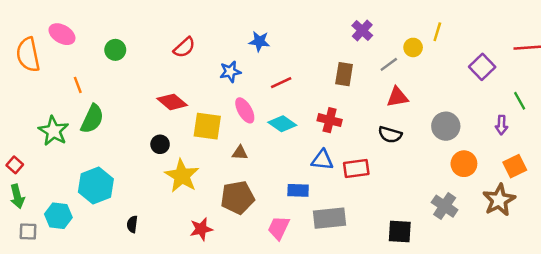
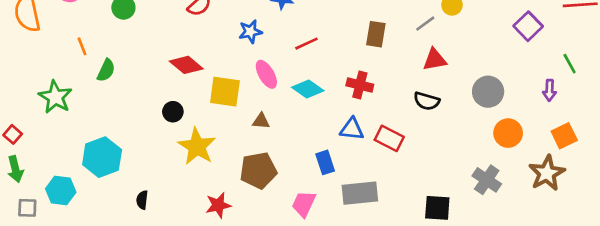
green semicircle: (92, 119) -> (106, 70), moved, size x0.7
red rectangle: (356, 169) -> (389, 138), turned 35
blue rectangle: (298, 190) -> (325, 162), turned 70

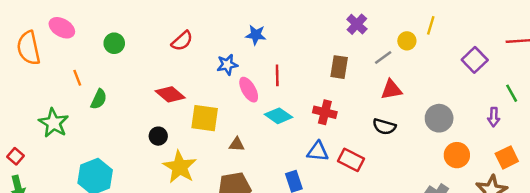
red line: (306, 44) -> (277, 75), turned -66
pink ellipse: (266, 74) -> (249, 90), moved

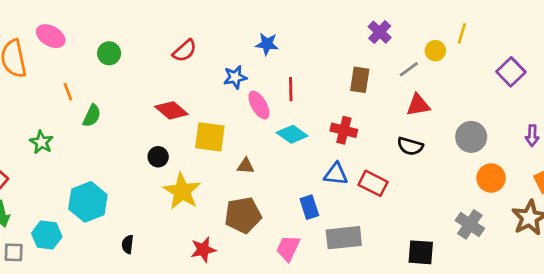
green star: (54, 123) -> (41, 142), size x0.7

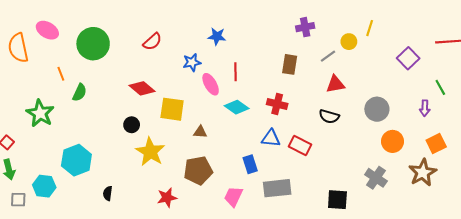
purple cross: (380, 32) -> (305, 27), turned 36
green circle: (109, 53) -> (93, 44), size x1.8
green star: (41, 142) -> (40, 113), size x1.5

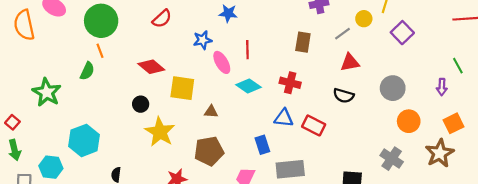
purple square: (408, 58) -> (402, 33), moved
orange line: (61, 74) -> (100, 51), moved

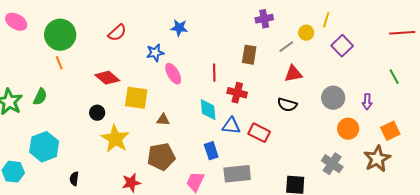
red line: (247, 50) -> (214, 73), moved
green semicircle: (87, 71) -> (40, 97), moved
cyan diamond: (248, 86) -> (208, 110), moved, turned 50
purple arrow: (442, 87) -> (367, 102), moved

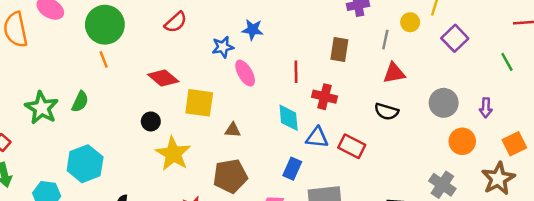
blue star: (179, 28) -> (253, 30), moved
gray line: (286, 47) -> (385, 40), turned -42
green line: (394, 77) -> (507, 62), moved
blue rectangle: (211, 151) -> (292, 169), turned 42

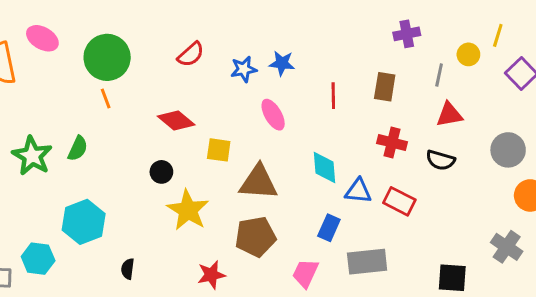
blue star: (223, 47) -> (244, 69), moved
red line: (296, 72) -> (333, 96), moved
red cross: (325, 97) -> (392, 143), moved
yellow square: (199, 103) -> (219, 150), size x0.7
brown triangle: (233, 130) -> (258, 182), size x2.0

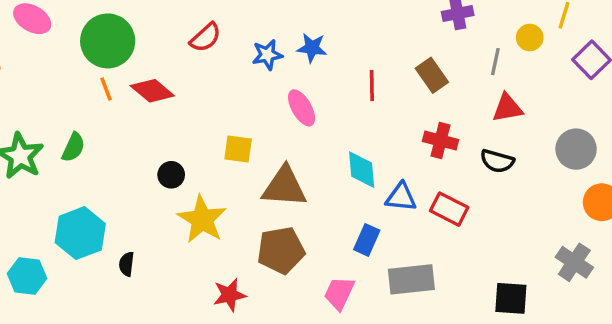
brown rectangle: (385, 87) -> (432, 75), turned -44
red diamond: (176, 121) -> (152, 91), moved
black semicircle: (128, 269) -> (127, 264), moved

